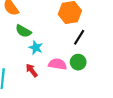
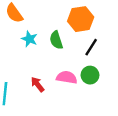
green semicircle: (23, 31) -> (56, 40), moved, turned 42
cyan star: (36, 48) -> (29, 39), moved

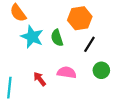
cyan star: (29, 39) -> (32, 37), size x1.5
green circle: (90, 75) -> (101, 70), moved

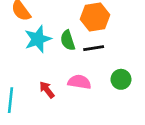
cyan star: (32, 37) -> (38, 39), turned 30
black line: (89, 44) -> (94, 48), moved, turned 49

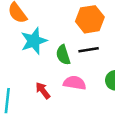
green semicircle: (68, 40) -> (63, 55), moved

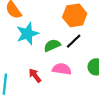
black line: (89, 50) -> (74, 41), turned -35
green semicircle: (63, 55) -> (52, 45), turned 84

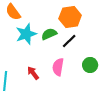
green semicircle: (52, 45) -> (49, 34), moved
pink semicircle: (62, 69) -> (58, 67), turned -90

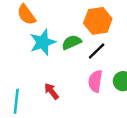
pink semicircle: (58, 67) -> (95, 81), moved

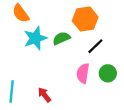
black line: (97, 51) -> (95, 46), moved
red arrow: (51, 91) -> (44, 95), moved

